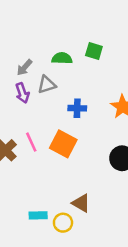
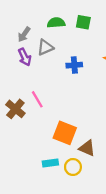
green square: (94, 51) -> (83, 22), moved
orange square: (63, 144) -> (65, 133), moved

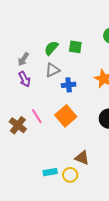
green semicircle: (56, 23) -> (51, 48), turned -42
gray triangle: (45, 47) -> (52, 70), moved
orange square: (65, 133) -> (66, 116), moved, turned 30

